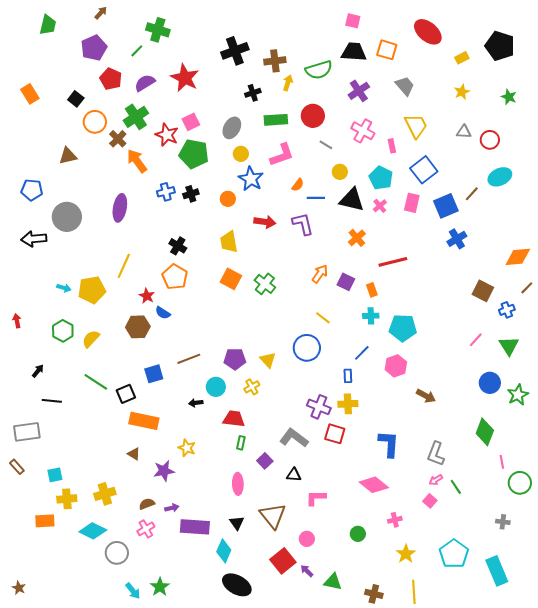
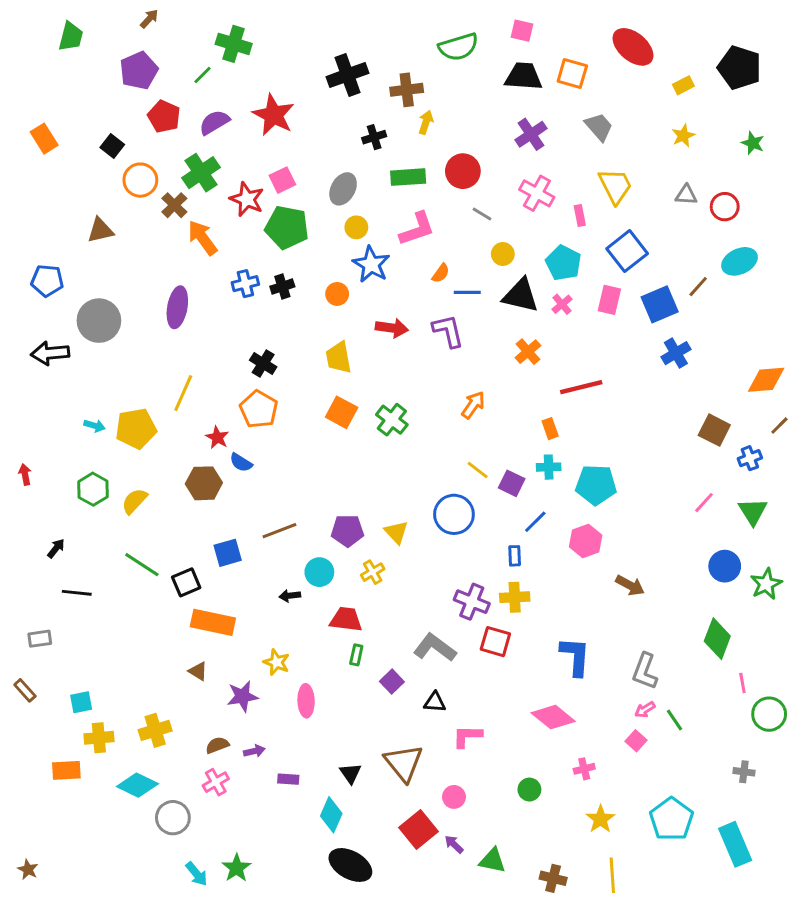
green semicircle: (319, 70) -> (458, 47), moved
purple square: (346, 282) -> (512, 483), moved
gray rectangle: (27, 432) -> (40, 639), size x0.6
pink ellipse: (238, 484) -> (306, 701), moved
purple rectangle: (195, 527) -> (288, 779), size x0.5

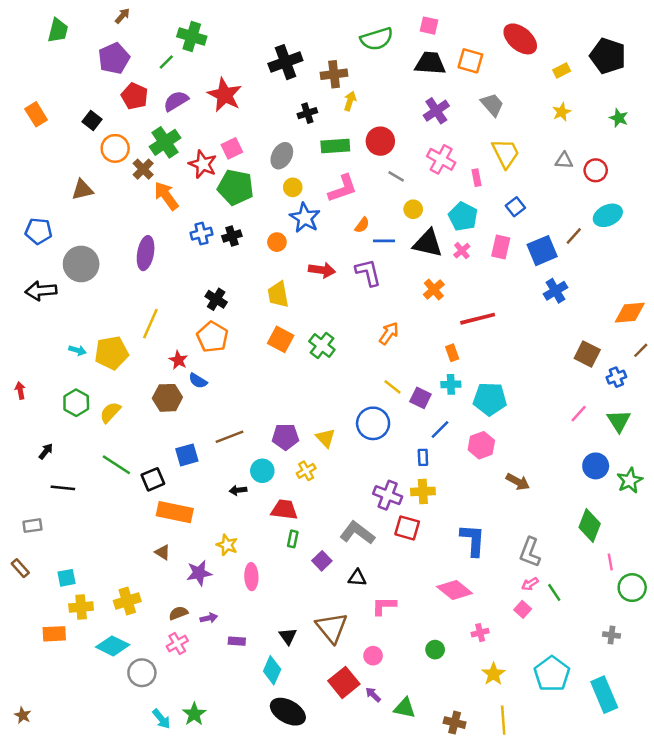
blue square: (627, 251) -> (515, 207), size x0.6

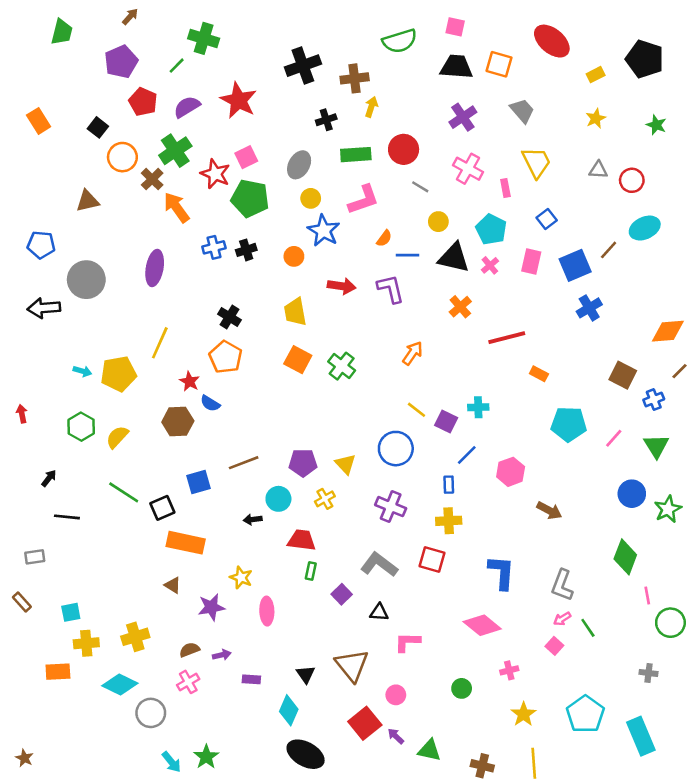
orange rectangle: (452, 353) -> (539, 374), moved, turned -42
cyan pentagon: (490, 399) -> (569, 424), moved
purple cross: (388, 495) -> (391, 507), moved

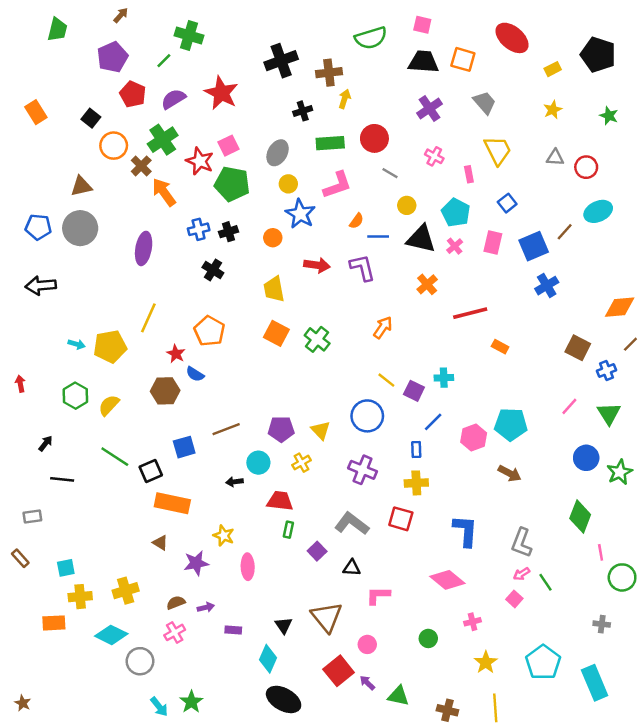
pink cross: (468, 169) -> (434, 156), size x0.7
gray circle: (86, 280) -> (80, 228), moved
black cross: (229, 317) -> (213, 270), moved
cyan pentagon: (569, 424) -> (511, 424), moved

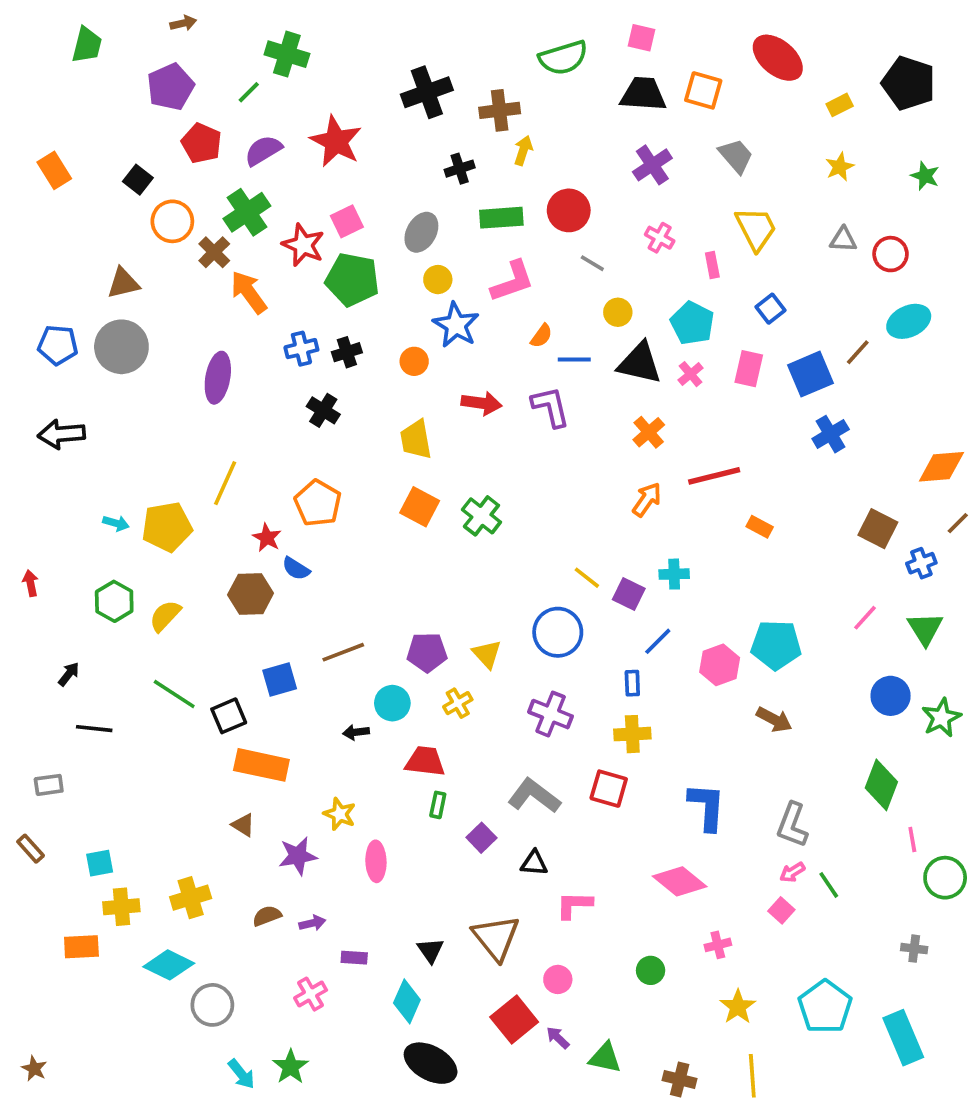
brown arrow: (121, 15) -> (183, 23), turned 35
orange arrow: (383, 327) -> (647, 500), moved
pink cross: (175, 632) -> (311, 994), moved

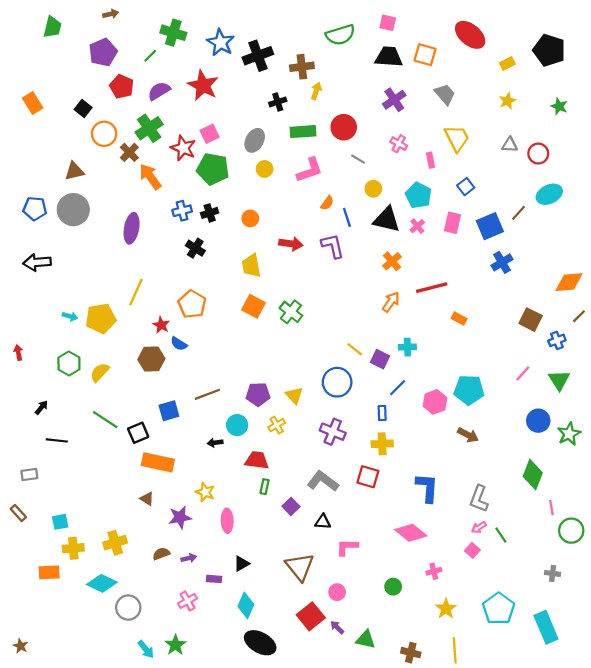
blue star: (456, 325) -> (221, 43), moved
blue line: (574, 360) -> (347, 217), turned 72
black triangle: (431, 950) -> (241, 564), moved, turned 35

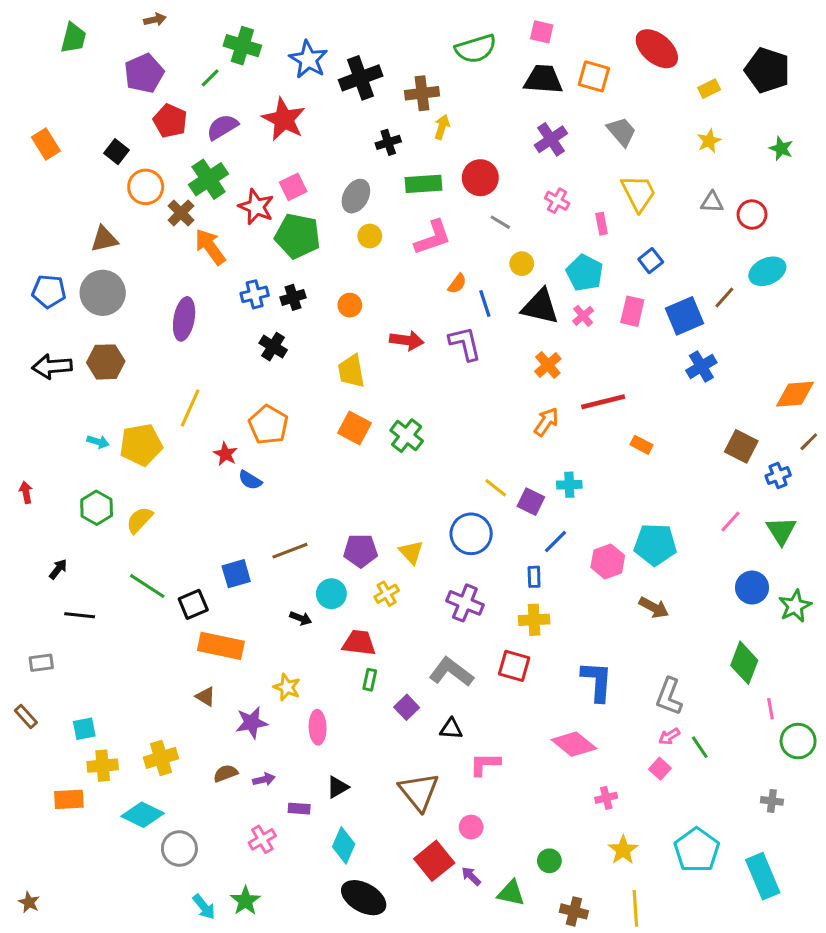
brown hexagon: (151, 359) -> (106, 362), moved
black arrow: (215, 443) -> (301, 618), turned -152
green circle: (393, 587) -> (549, 861), moved

